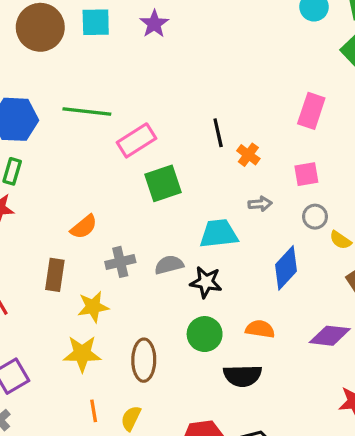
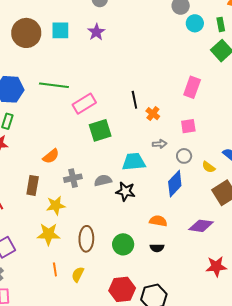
gray circle: (315, 217) -> (184, 156), moved
green circle: (205, 334) -> (123, 244), moved
black semicircle: (243, 376) -> (157, 248), moved, size x0.6

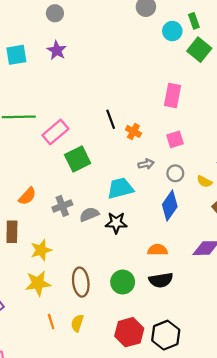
cyan circle: (195, 23) -> (172, 31), moved
gray cross: (73, 178) -> (62, 206), moved
black semicircle: (157, 248) -> (161, 280), size x1.5

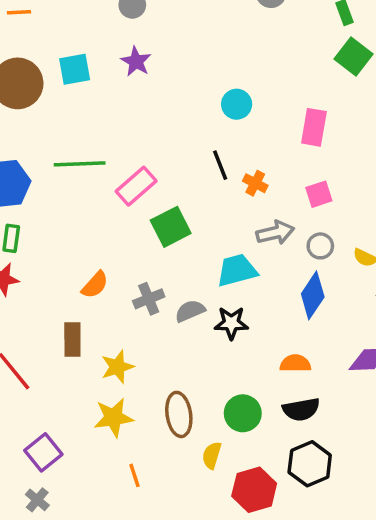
cyan circle: (172, 31) -> (237, 104), moved
gray arrow: (146, 164) -> (275, 233), size x1.5
yellow semicircle: (77, 323) -> (212, 455), moved
black hexagon: (166, 335) -> (310, 464), moved

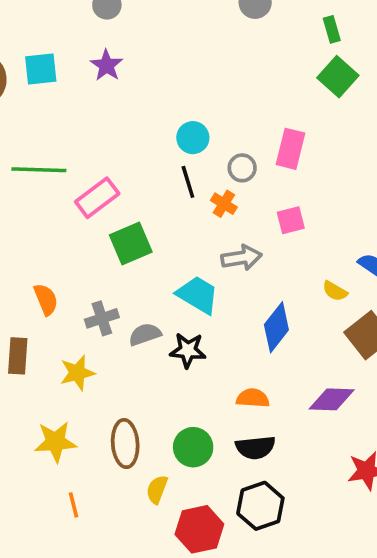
cyan circle: (237, 104) -> (193, 138), moved
gray circle: (320, 246) -> (242, 168), moved
cyan trapezoid: (237, 270) -> (198, 295), turned 42
orange semicircle: (95, 285) -> (46, 299), turned -68
yellow star: (117, 367) -> (77, 373), moved

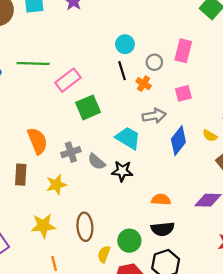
orange semicircle: (46, 299) -> (37, 141), size x1.4
blue diamond: (276, 327) -> (178, 141), moved
gray semicircle: (145, 334) -> (97, 162), turned -120
green circle: (193, 447) -> (129, 241), moved

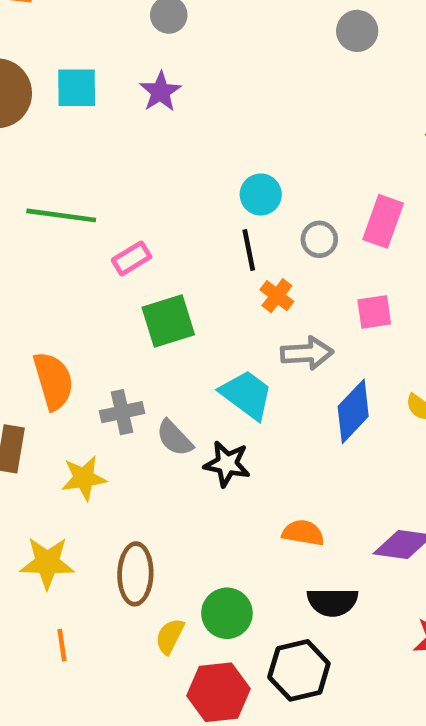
pink rectangle: (68, 80) -> (132, 258), size x0.7
orange cross: (144, 84) -> (277, 296), moved
black semicircle: (163, 229) -> (333, 602), moved

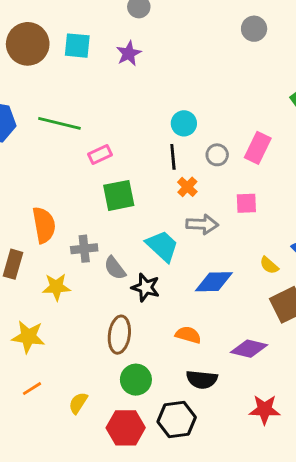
blue diamond: (353, 411) -> (214, 282), moved, turned 39
brown ellipse: (135, 574) -> (119, 335), moved
yellow semicircle: (170, 636) -> (78, 403), moved
orange line: (62, 645) -> (32, 389), turned 60

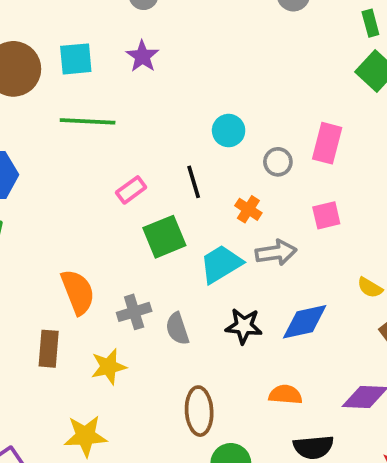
green line: (59, 123) -> (88, 121), moved
black line: (173, 157) -> (194, 182), moved
cyan trapezoid: (162, 246) -> (221, 264), moved, turned -63
gray semicircle: (115, 268) -> (177, 329), turned 30
black star: (146, 287) -> (244, 326), moved

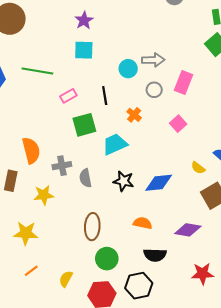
cyan square: (76, 59) -> (84, 50), moved
green line: (88, 121) -> (37, 71), moved
pink square: (326, 215) -> (178, 124), turned -35
gray arrow: (276, 253) -> (153, 60), moved

